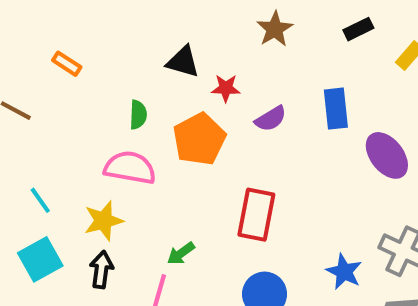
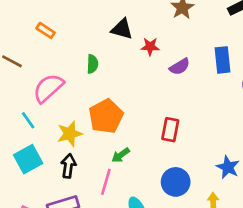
orange pentagon: (199, 139) -> (106, 116), moved
pink semicircle: (130, 168) -> (48, 88), moved, turned -52
red rectangle: (256, 215) -> (170, 130), size x0.7

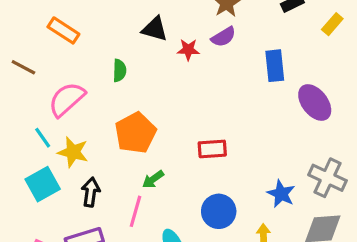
orange rectangle: (46, 30) -> (63, 30), size x1.4
purple semicircle: (180, 67) -> (223, 37), moved
red rectangle: (170, 130) -> (212, 149), turned 75
yellow star: (70, 134) -> (73, 152), moved, turned 30

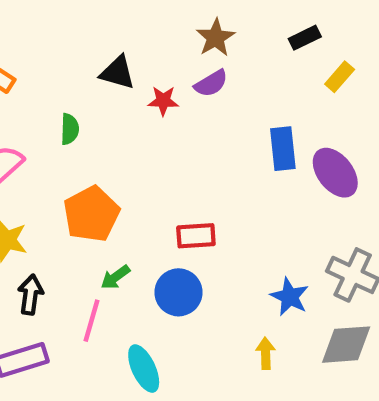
yellow rectangle: (332, 24) -> (340, 77), moved
blue rectangle: (275, 66) -> (283, 149), moved
blue circle: (219, 211) -> (178, 292), moved

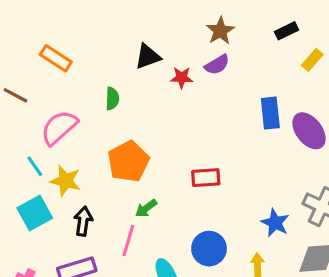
black triangle: (118, 72) -> (148, 57), turned -36
blue circle: (178, 292) -> (209, 249), moved

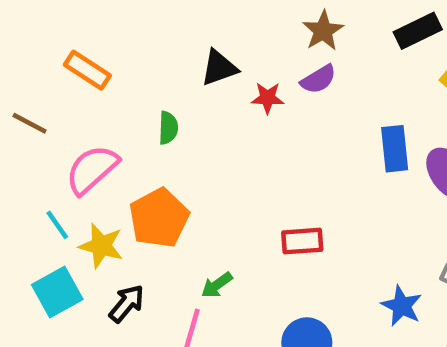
black rectangle: (286, 31) -> (418, 31), size x1.4
orange pentagon: (128, 161) -> (159, 218), moved
black arrow: (83, 221) -> (127, 303), turned 32

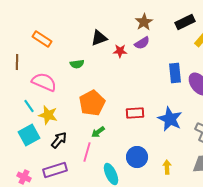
brown line: (30, 123) -> (17, 62), turned 63
green semicircle: (168, 128) -> (77, 64), turned 80
pink semicircle: (92, 169) -> (44, 82), turned 65
orange pentagon: (159, 218) -> (92, 103), moved
blue star: (402, 306) -> (170, 119), moved, size x1.4

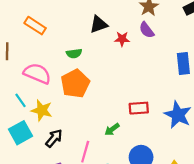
purple semicircle: (142, 43) -> (147, 30), turned 84
orange pentagon: (92, 103) -> (75, 84), moved
green arrow: (98, 132) -> (112, 129), moved

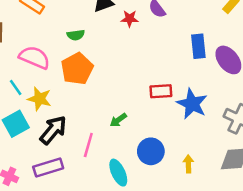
red rectangle: (139, 108) -> (161, 91), moved
black arrow: (54, 138) -> (53, 130), size x1.4

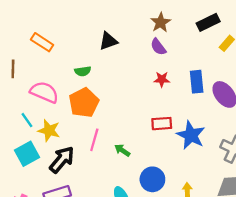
red star: (130, 19) -> (162, 79), moved
green arrow: (118, 120) -> (122, 150), turned 70
pink line: (88, 145) -> (94, 140), moved

